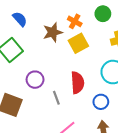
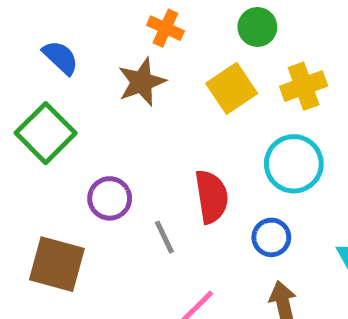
orange cross: (75, 21) -> (165, 28), moved
yellow square: (78, 43) -> (232, 88), moved

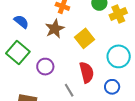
yellow cross: (304, 86) -> (118, 14), moved
yellow square: (232, 88) -> (85, 38), moved
purple circle: (110, 198) -> (45, 67), moved

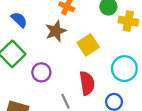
yellow cross: (118, 14) -> (128, 21), turned 30

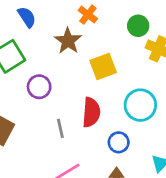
brown star: (56, 31) -> (68, 41), turned -30

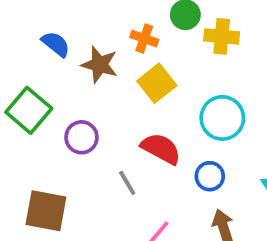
orange cross: (88, 15) -> (144, 38), moved
blue semicircle: (27, 17) -> (56, 44), moved
red semicircle: (91, 112) -> (161, 149), turned -48

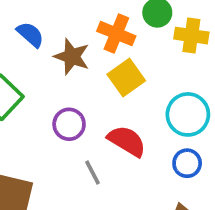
orange cross: (144, 38) -> (116, 34), size x1.4
purple circle: (81, 137) -> (69, 124), moved
blue circle: (210, 176) -> (187, 163), moved

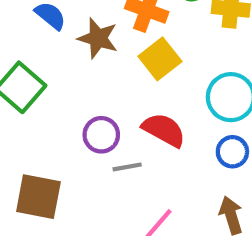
purple circle: (69, 124) -> (101, 135), moved
gray line: (92, 172) -> (127, 167), turned -70

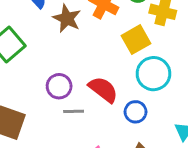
yellow square: (160, 59) -> (136, 40), moved
blue circle: (232, 152) -> (136, 112), moved

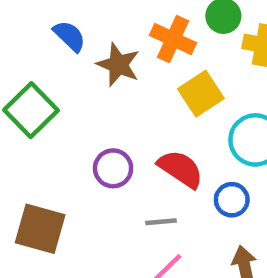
yellow square: (136, 40) -> (201, 94), moved
gray line: (74, 111) -> (161, 222), moved

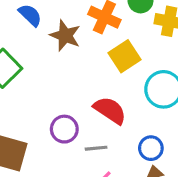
purple circle: (113, 168) -> (64, 129), moved
blue circle: (232, 200) -> (151, 148), moved

